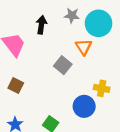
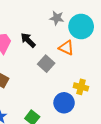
black arrow: (41, 25) -> (28, 40), moved, turned -56
orange triangle: (84, 47) -> (66, 48), turned -35

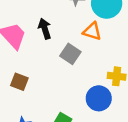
black arrow: (28, 40) -> (45, 29), turned 35

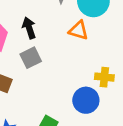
gray square: (70, 54) -> (31, 58), moved, turned 30

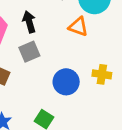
blue circle: (86, 100) -> (66, 82), moved

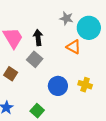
gray square: (29, 52) -> (35, 59), turned -35

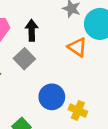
yellow cross: (85, 85) -> (78, 110), moved

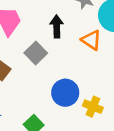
black arrow: (32, 30) -> (57, 26), moved

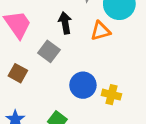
orange triangle: (91, 40) -> (100, 31), turned -40

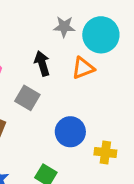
yellow cross: (111, 95) -> (105, 153), moved

